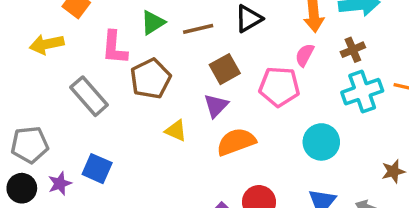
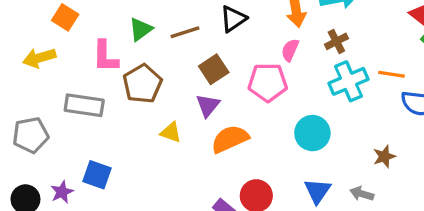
gray rectangle: (89, 96) -> (84, 105), turned -36
gray pentagon: (30, 145) -> (31, 135), moved

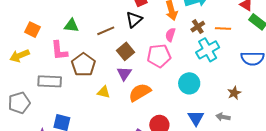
green triangle: (141, 29) -> (71, 25), moved, turned 49
orange line: (392, 74) -> (223, 29), moved

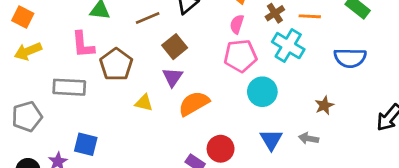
orange square: (33, 30) -> (23, 17), moved
cyan cross: (208, 50) -> (288, 46), turned -30
pink pentagon: (159, 56) -> (240, 56), moved

